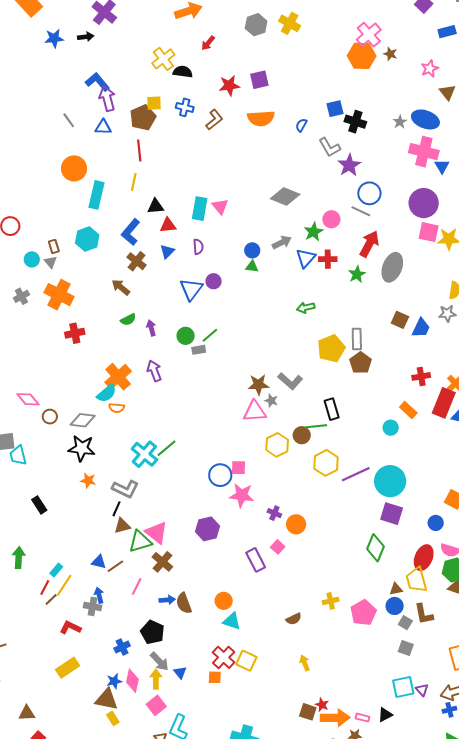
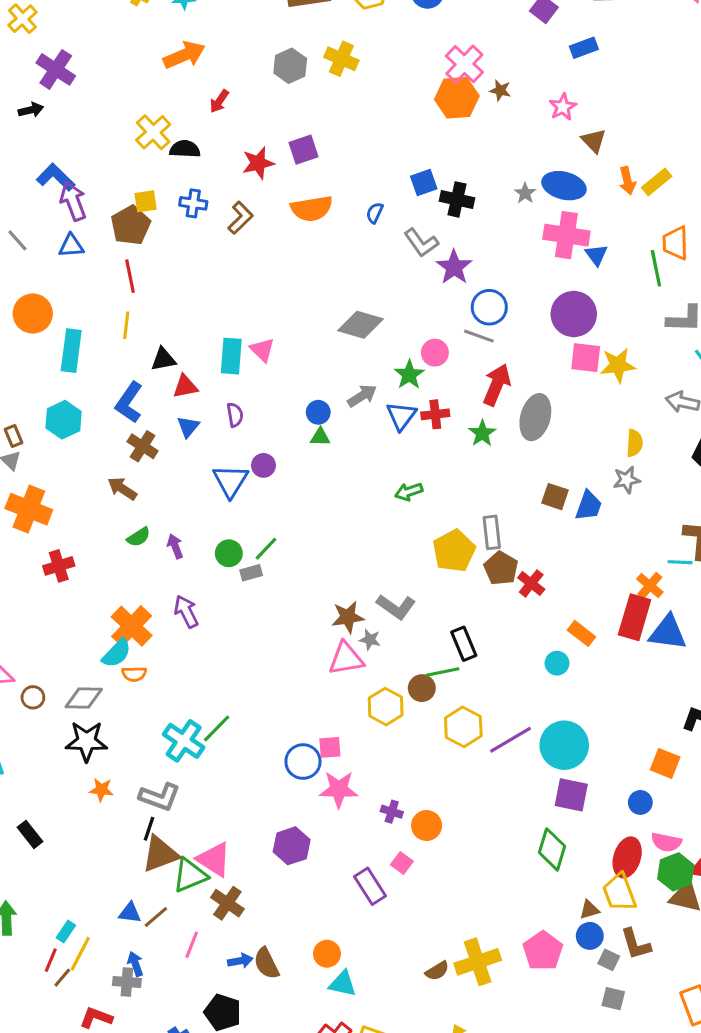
red cross: (421, 376) -> (531, 583), moved, turned -36
brown triangle: (122, 526) -> (160, 854), size x1.5
yellow cross: (331, 601) -> (478, 962), moved, size x1.8

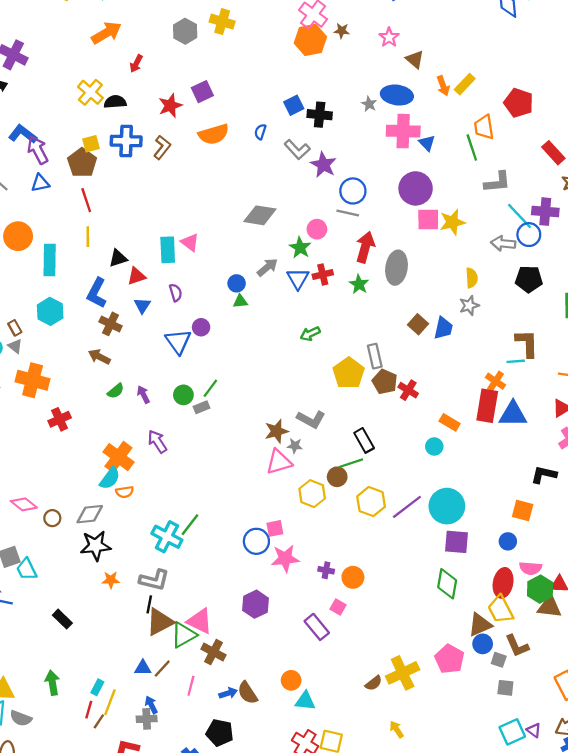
blue cross: (193, 203) -> (126, 141), size x1.5
brown square: (555, 497) -> (418, 324), turned 30
brown triangle: (589, 910) -> (480, 625), size x1.6

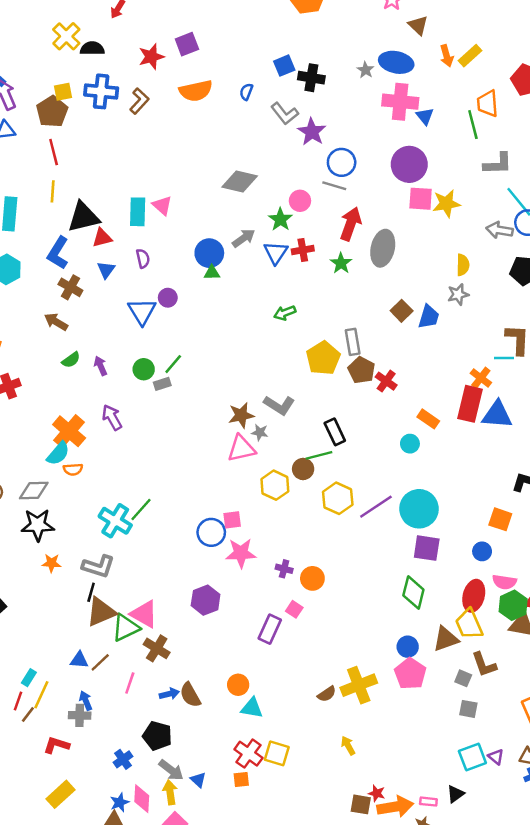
black triangle: (118, 258) -> (84, 217), size x1.6
blue circle: (237, 283) -> (209, 253), size x1.5
purple rectangle: (317, 627) -> (270, 629), turned 60
blue circle: (483, 644) -> (408, 647), moved

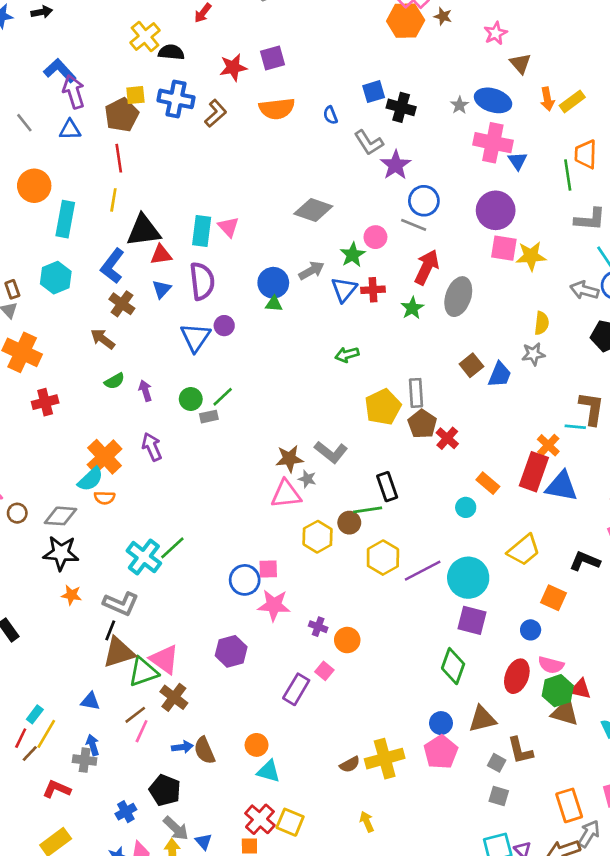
blue semicircle: (246, 92) -> (330, 115), turned -49
purple semicircle: (143, 258) -> (202, 281), size x1.8
yellow trapezoid: (469, 624) -> (524, 550), moved, turned -112
brown line: (100, 662) -> (135, 715), moved

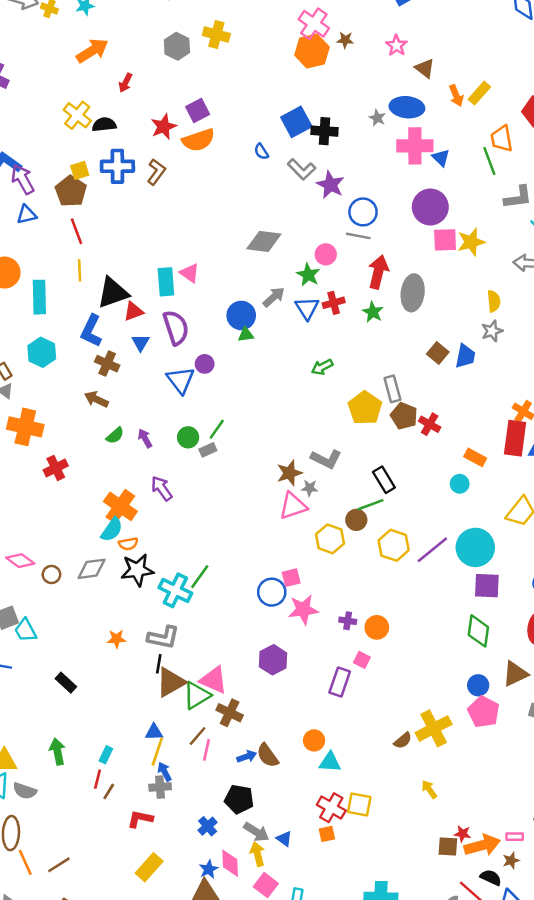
blue square: (374, 92) -> (296, 122), size x1.4
orange semicircle: (277, 109) -> (198, 140), moved
black star: (61, 553) -> (137, 570), moved
yellow line: (46, 734) -> (157, 752), moved

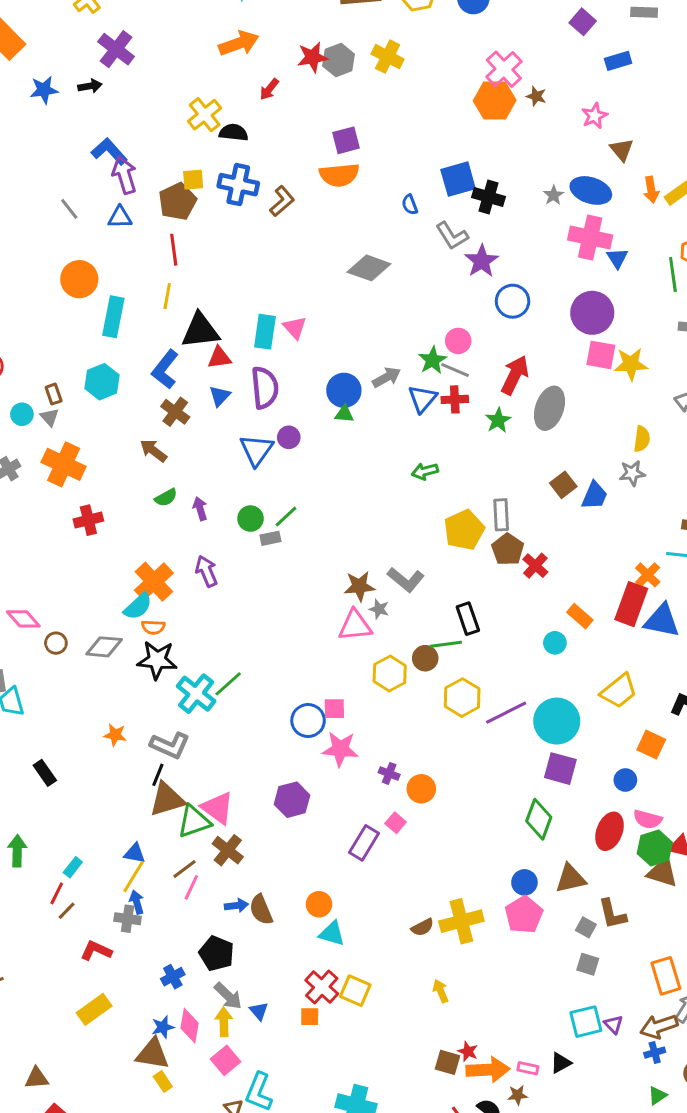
red star: (164, 127) -> (312, 57), moved
gray line: (358, 236) -> (455, 370), moved
gray diamond: (264, 241) -> (369, 268), moved

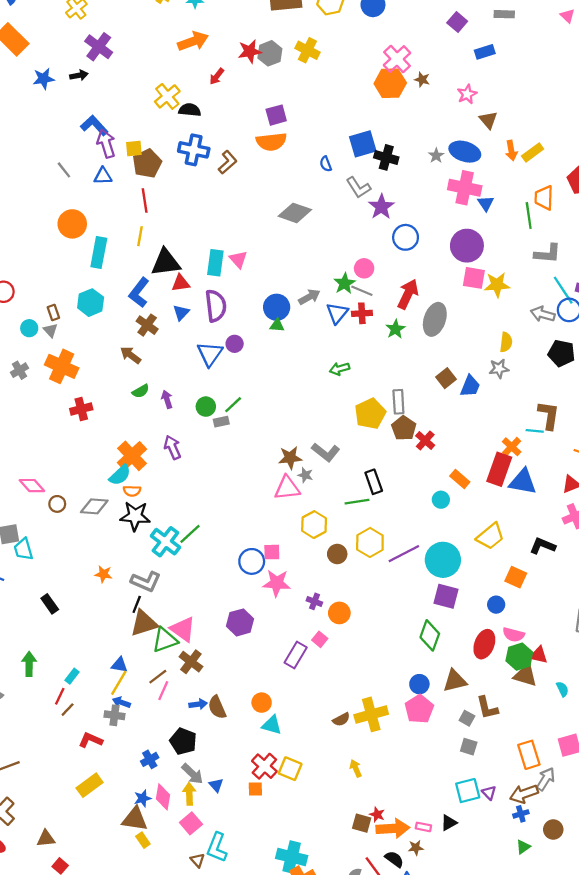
yellow square: (193, 180) -> (134, 149), moved
brown circle: (425, 658) -> (337, 554), moved
blue arrow: (137, 902) -> (121, 702), turned -54

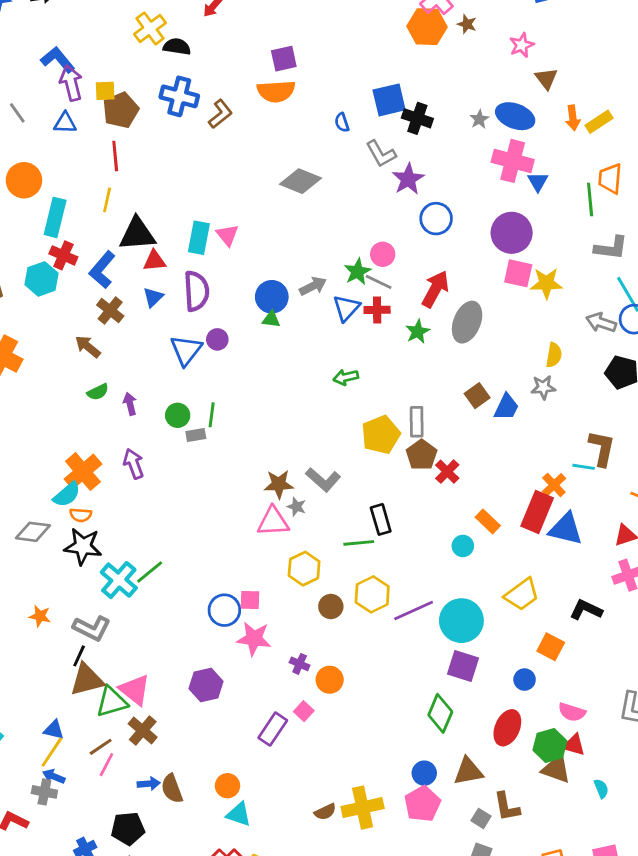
green line: (233, 405) -> (212, 415), turned -42
red cross: (81, 409) -> (63, 255), moved, turned 35
pink semicircle: (514, 635) -> (572, 712), moved
black pentagon: (183, 741) -> (128, 829), turned -30

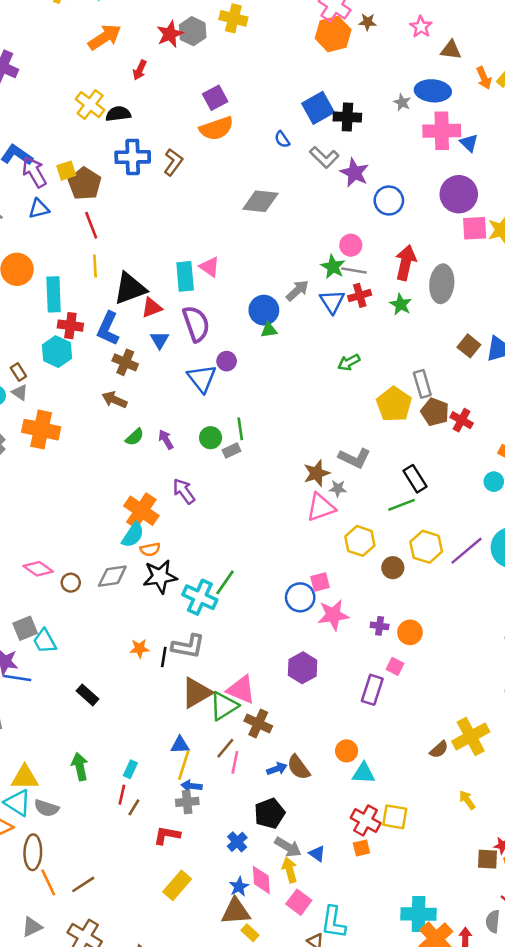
brown triangle: (546, 79) -> (451, 50), turned -30
black line: (79, 656) -> (164, 657), moved

